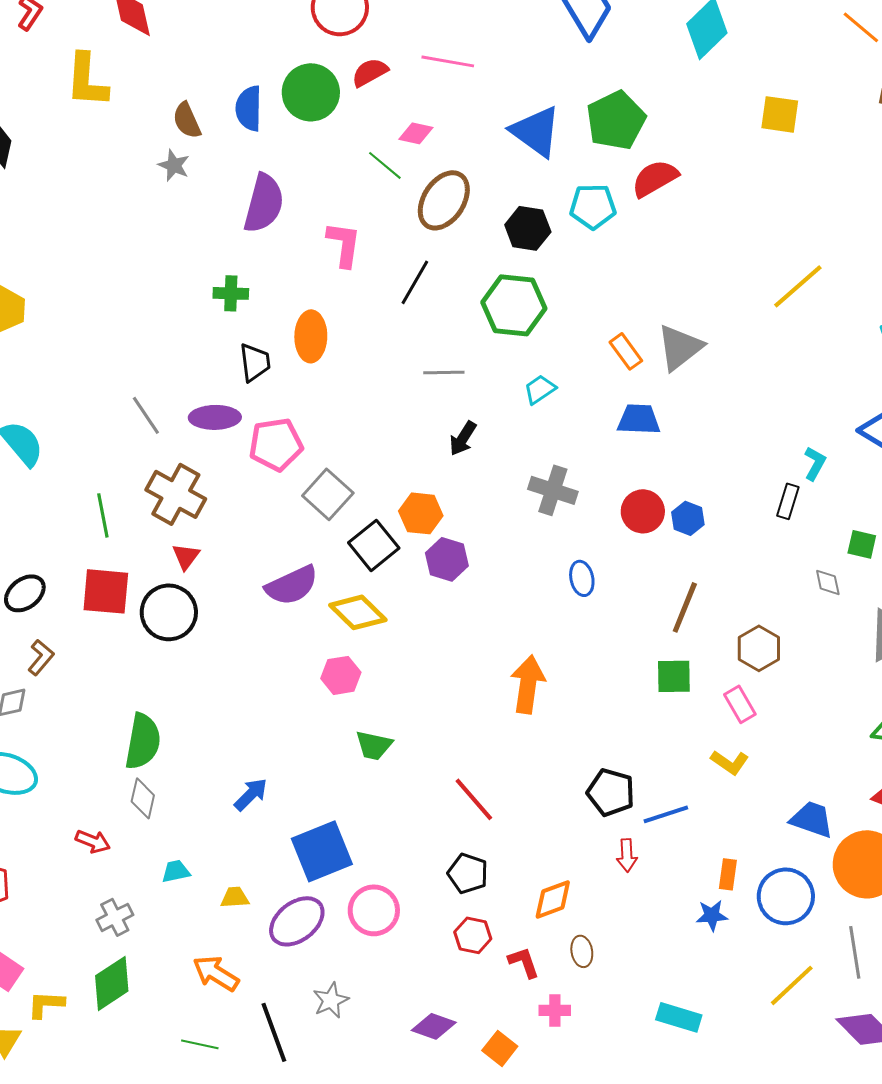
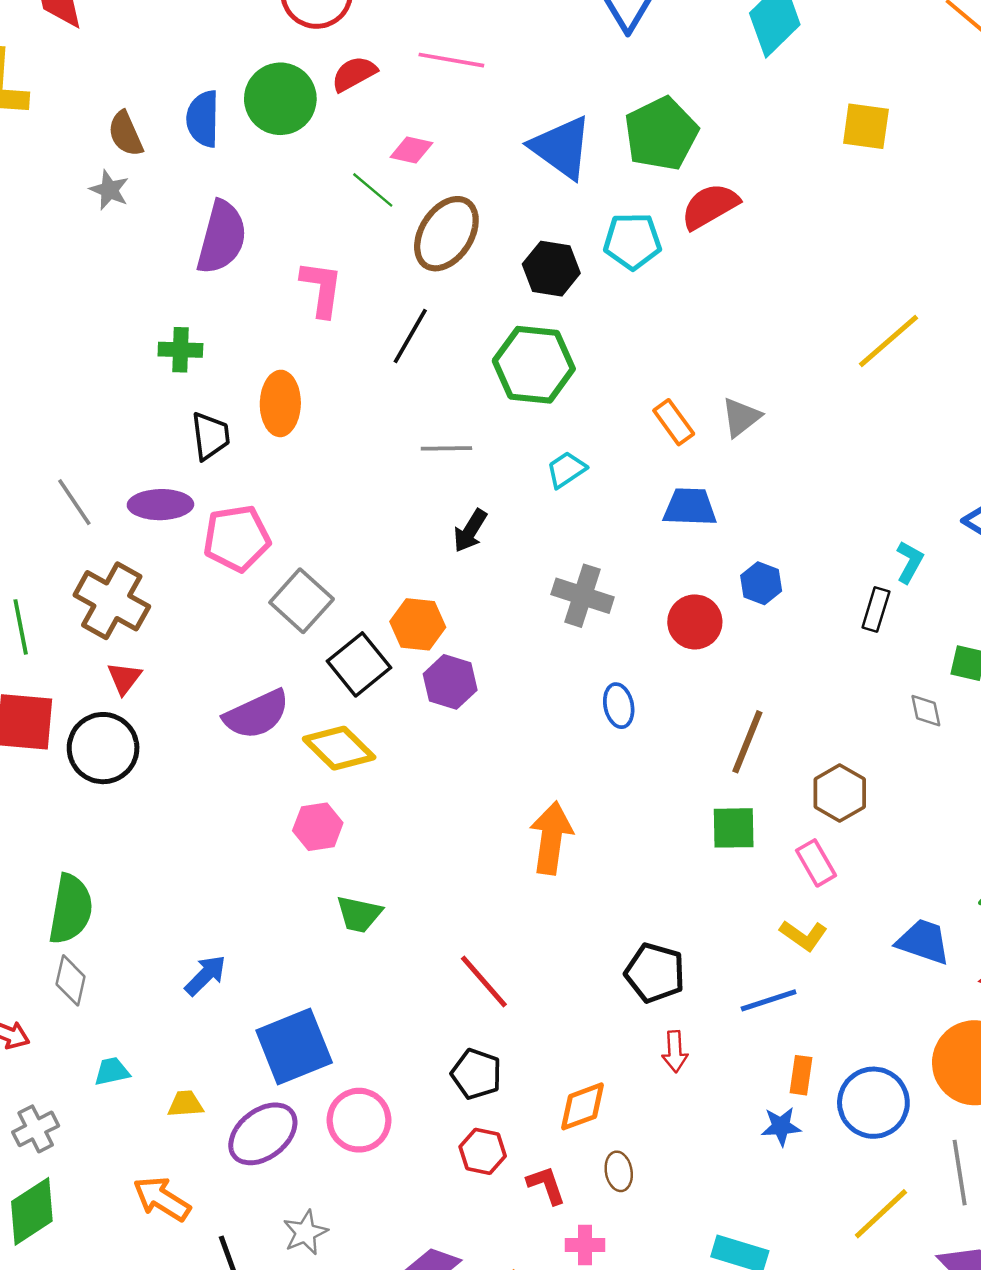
gray triangle: (680, 347) -> (741, 417), size x0.7
blue hexagon: (688, 518) -> (761, 583), moved
blue line: (666, 814) -> (769, 1000), moved
blue trapezoid: (812, 819) -> (923, 942), moved

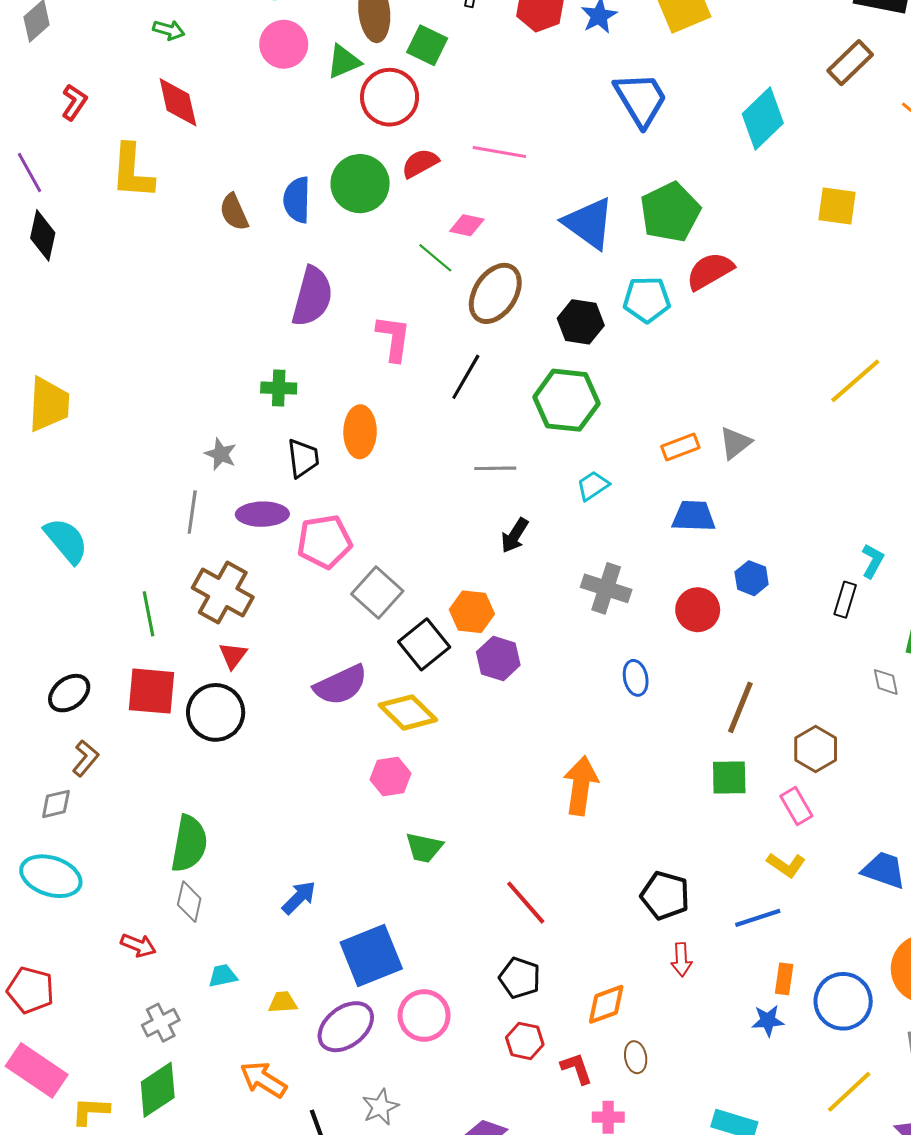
gray star: (109, 190) -> (221, 454), moved
orange rectangle: (674, 422) -> (680, 447), turned -75
gray line: (74, 502) -> (192, 512), turned 42

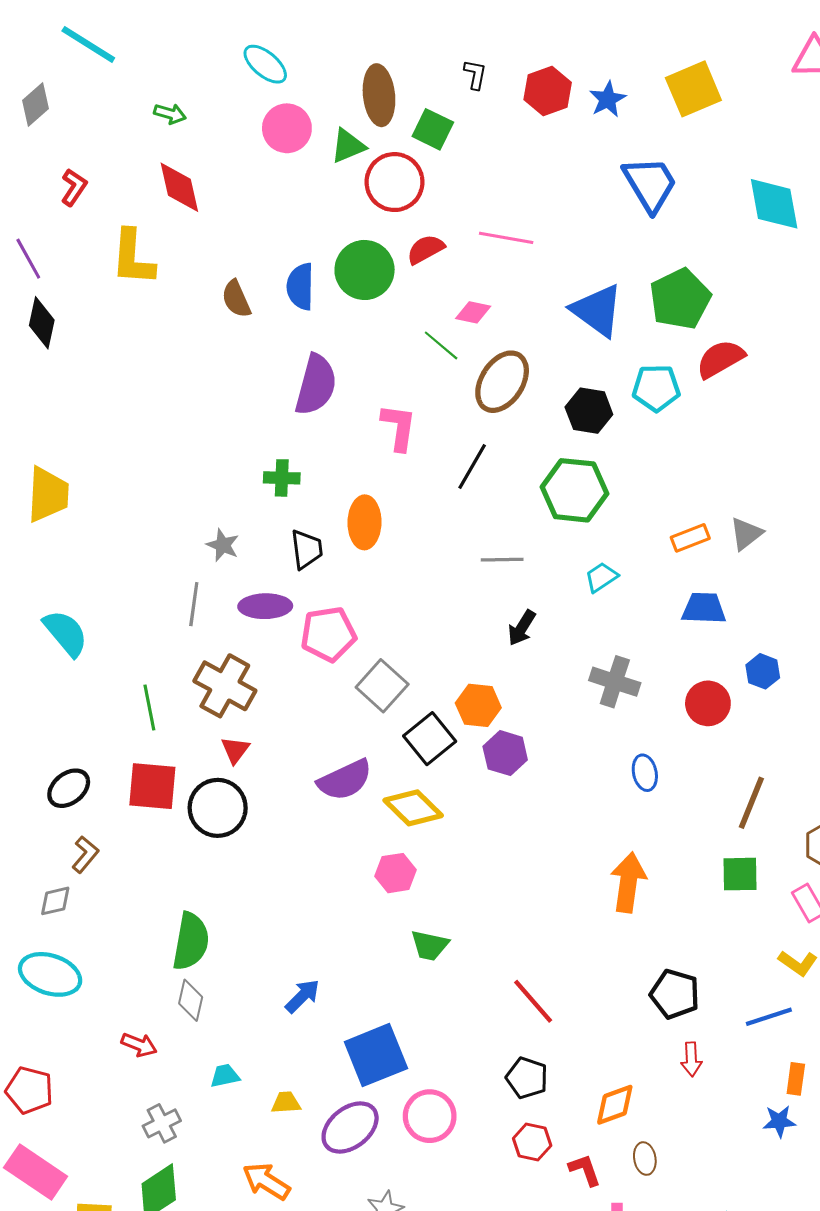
cyan diamond: (763, 119) -> (774, 204), turned -56
orange arrow: (581, 786) -> (628, 882), moved

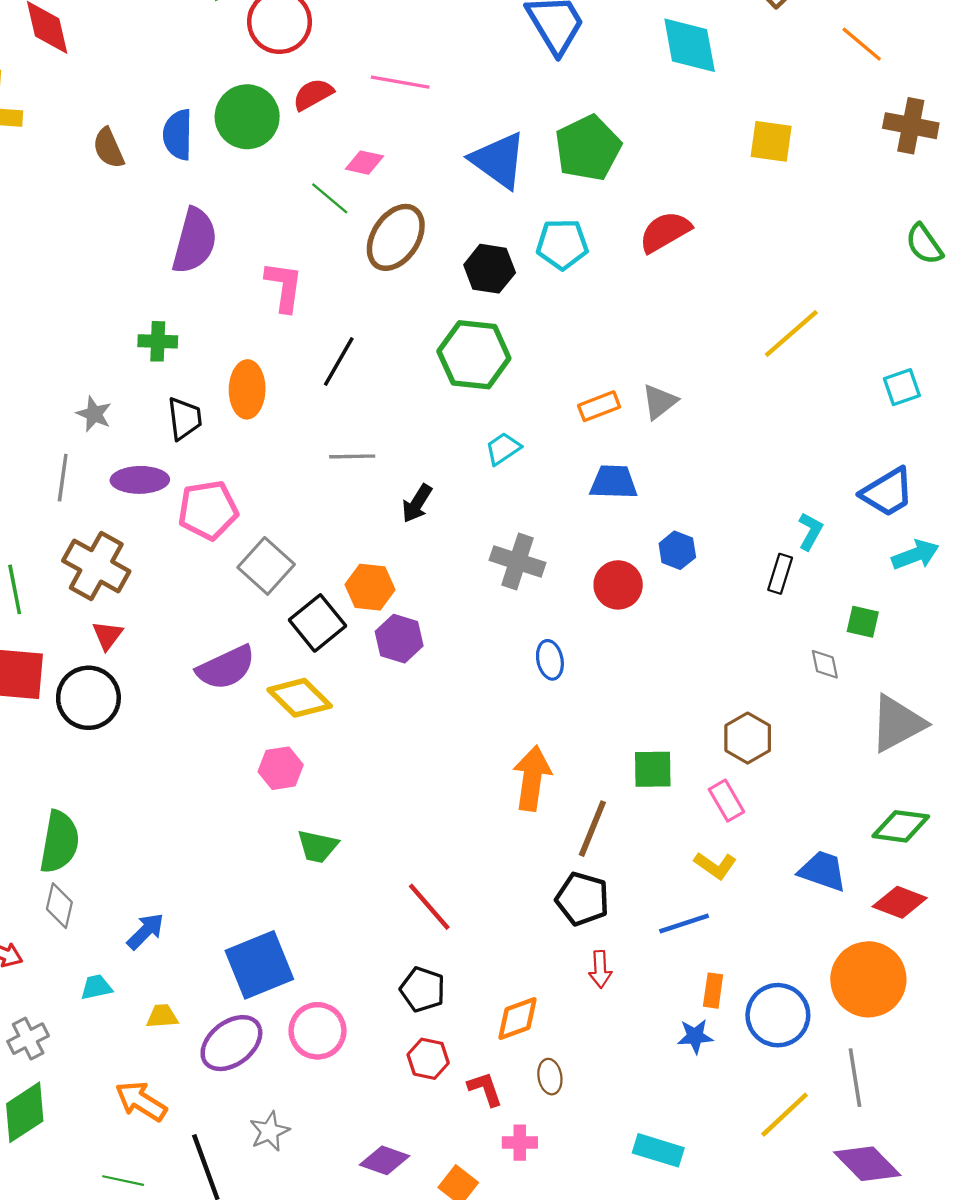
red semicircle: (720, 359) -> (665, 232), moved
black line: (472, 467) -> (339, 361), moved
gray line: (502, 560) -> (352, 456), moved
brown line: (751, 803) -> (592, 829), moved
blue arrow: (302, 996) -> (145, 931), moved

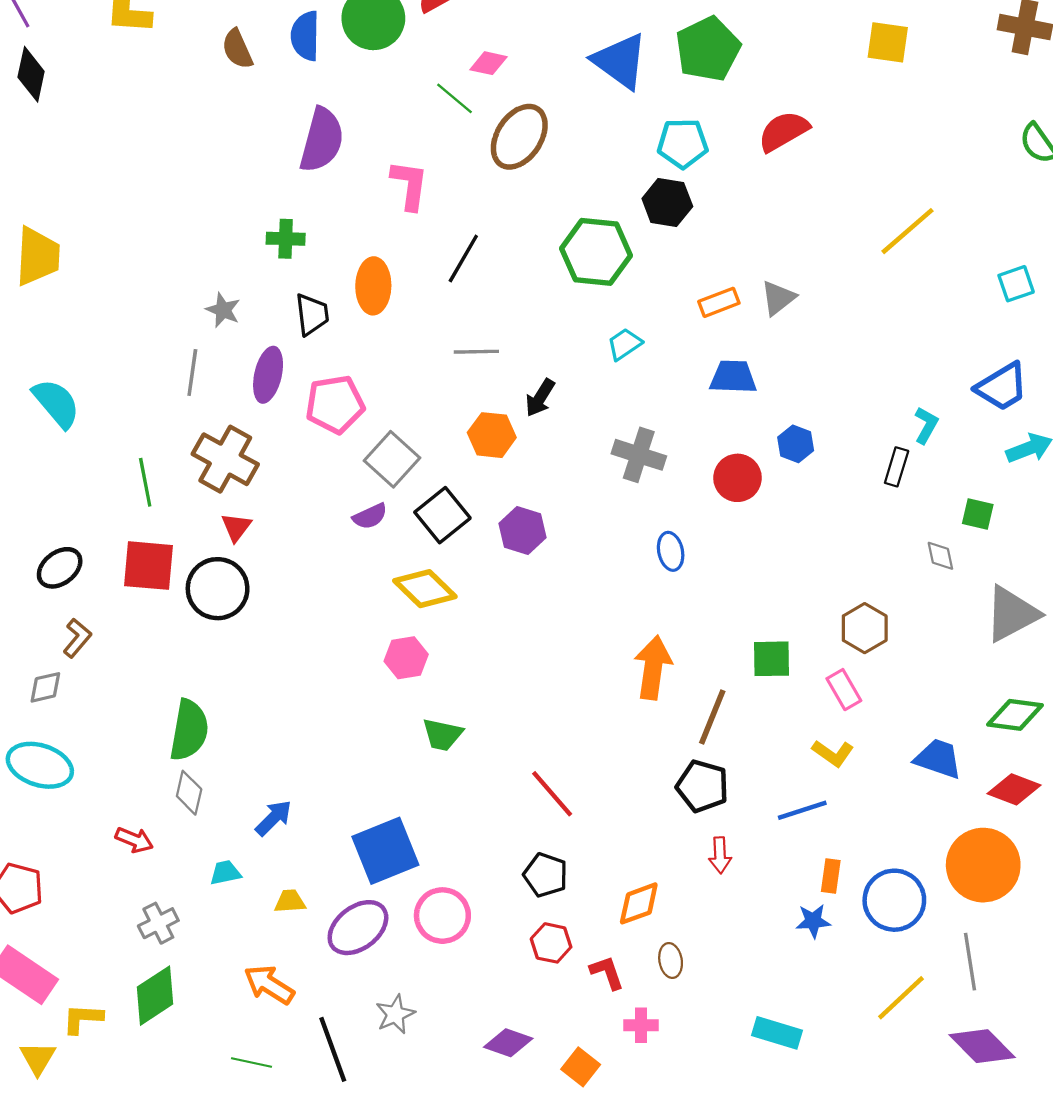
black hexagon: (490, 269) -> (667, 203), moved
purple ellipse: (140, 480) -> (268, 375), turned -76
orange hexagon: (370, 587) -> (492, 435), moved
purple semicircle: (226, 668) -> (370, 516), moved, size x0.6

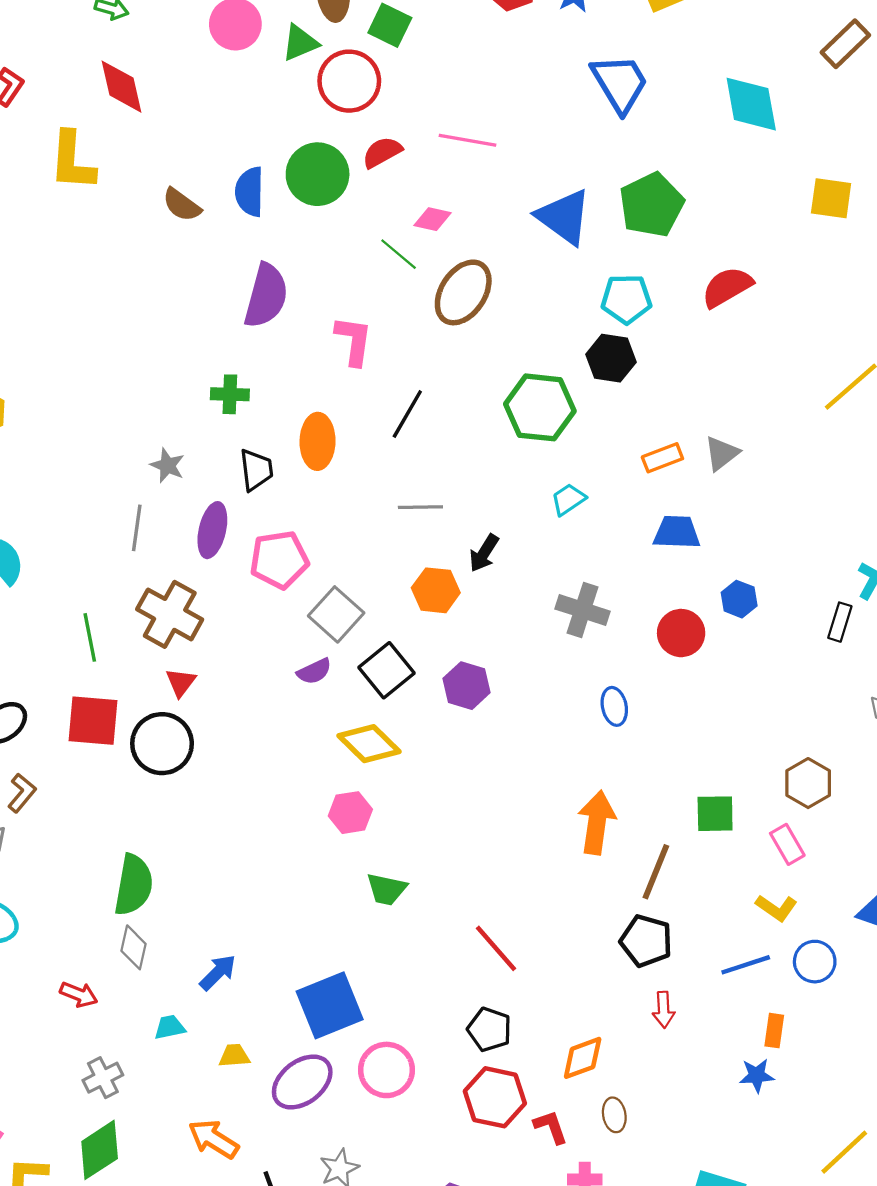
brown semicircle: (237, 49) -> (182, 205), turned -30
blue circle: (894, 900) -> (815, 962), moved, size x0.7
red hexagon: (551, 943) -> (495, 1097), size x1.5

